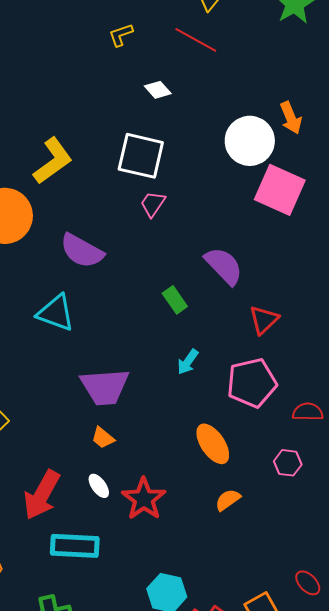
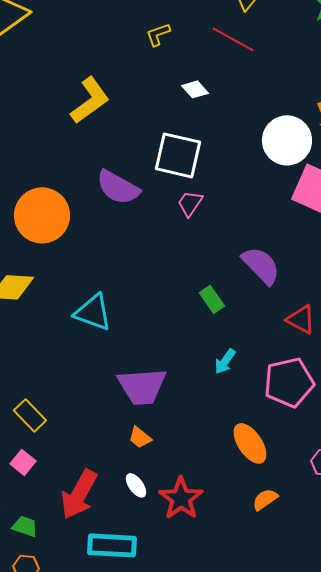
yellow L-shape: (53, 161) -> (90, 100), moved
purple semicircle: (82, 251) -> (118, 187), moved
red triangle: (264, 320) -> (301, 319), turned -48

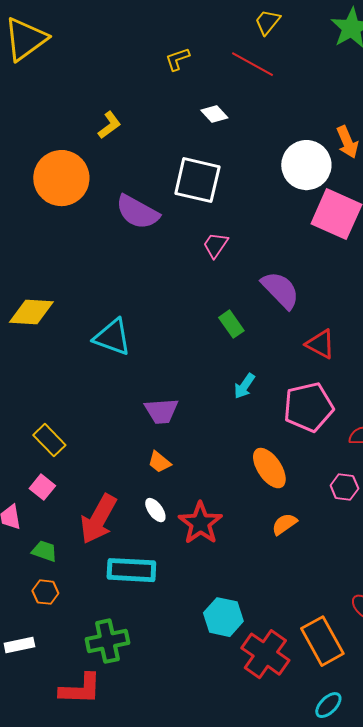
yellow L-shape: (90, 100) -> (109, 125), size x0.6
pink trapezoid: (190, 203) -> (215, 245), moved
orange circle: (42, 215) -> (61, 178), moved
purple trapezoid: (142, 386) -> (161, 411), size x0.7

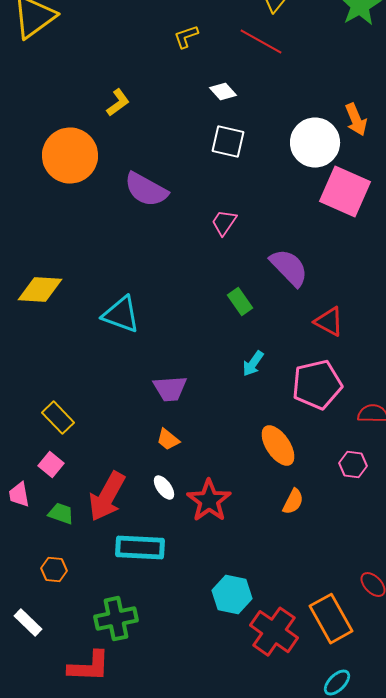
white square: (197, 180) -> (228, 142), moved, size x0.7
orange semicircle: (284, 524) -> (293, 502), turned 152
green trapezoid: (44, 551) -> (61, 514), moved
white rectangle: (19, 645) -> (28, 623), turned 56

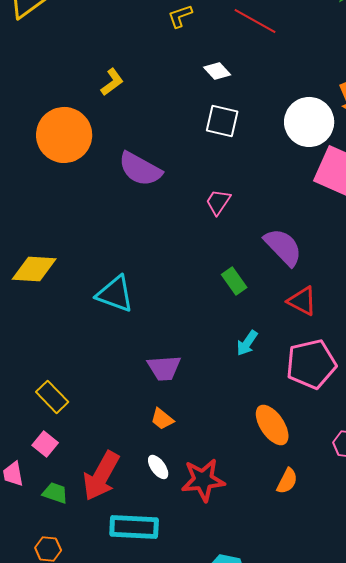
red triangle: (329, 322) -> (302, 301), moved
red star: (209, 501) -> (203, 480), turned 30

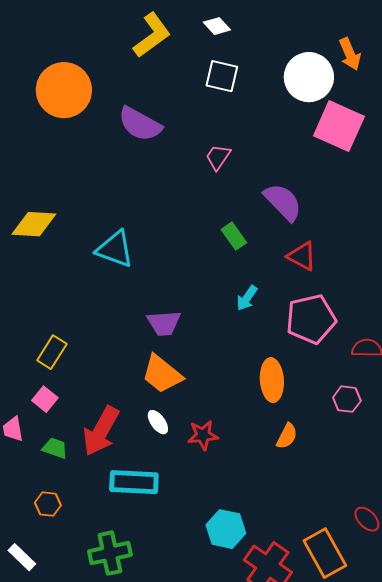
yellow L-shape: (112, 82) -> (152, 35), moved, size x1.6
yellow rectangle: (52, 397) -> (52, 352), turned 76
orange trapezoid: (162, 419) -> (162, 374), size x1.8
orange ellipse: (272, 425) -> (272, 380), turned 30
red star: (203, 480) -> (203, 435), size x0.7

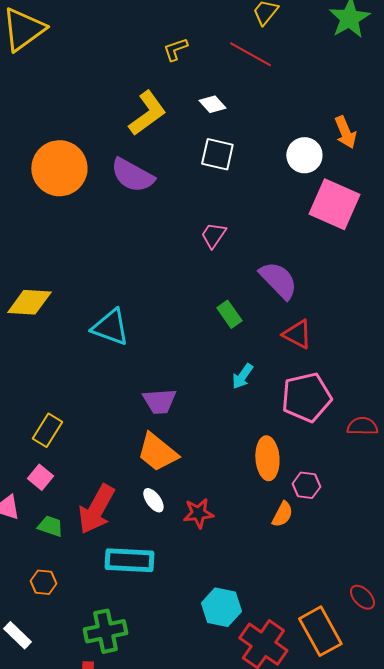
white circle: (309, 77) -> (304, 155), size x0.7
purple semicircle: (140, 124) -> (132, 175), moved
pink hexagon: (347, 399) -> (306, 485), moved

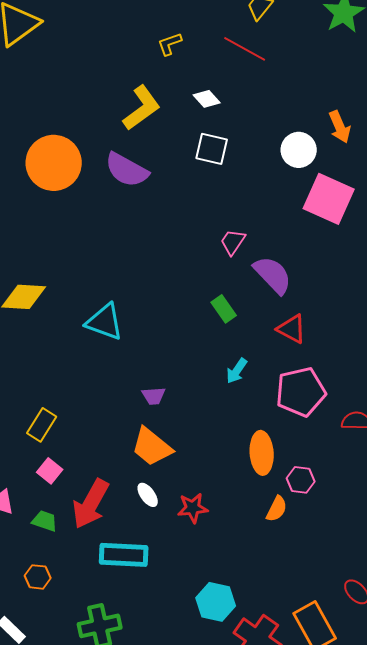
pink trapezoid: (213, 235) -> (233, 242), moved
purple trapezoid: (159, 401) -> (154, 396), size x0.7
pink square: (40, 477) -> (50, 471), moved

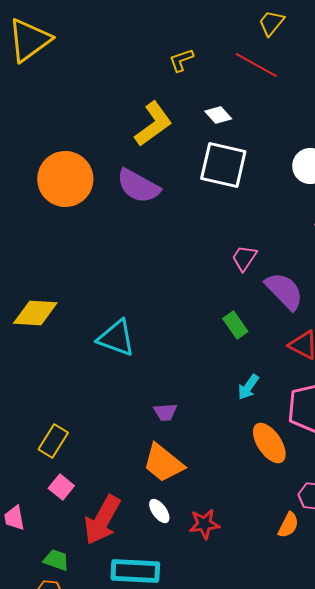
white square: (212, 149) -> (223, 165), size x1.4
orange ellipse: (262, 453) -> (269, 443), moved, turned -30
green trapezoid: (45, 521) -> (56, 560), moved

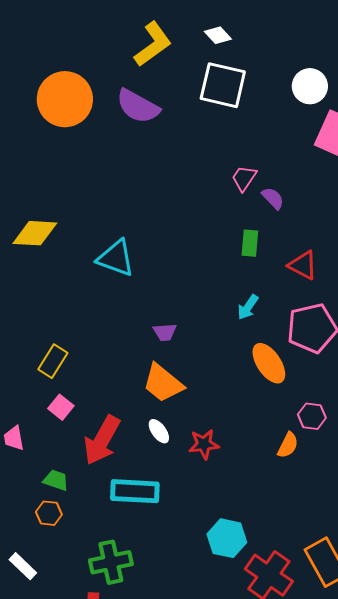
purple semicircle: (284, 291) -> (273, 198), moved, size x0.6
green rectangle: (235, 325) -> (250, 243), moved, turned 40

